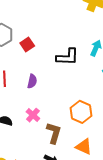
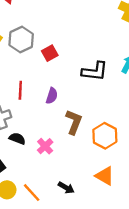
pink cross: (33, 115) -> (45, 146), moved
brown L-shape: (54, 133) -> (74, 122), moved

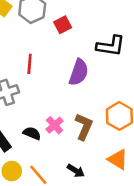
purple semicircle: (52, 96) -> (79, 72), moved, size x1.5
brown L-shape: (74, 122) -> (84, 127), moved
black semicircle: (17, 139) -> (32, 133), moved

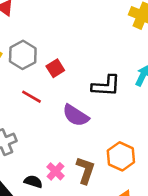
red line: (30, 64) -> (32, 97), moved, turned -60
purple semicircle: (79, 72) -> (76, 115), turned 108

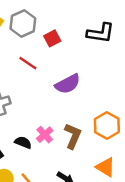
black L-shape: (106, 86) -> (101, 33), moved
purple semicircle: (76, 115) -> (68, 84), turned -65

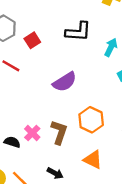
purple semicircle: (68, 84) -> (65, 82), moved

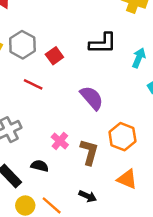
purple semicircle: (65, 82) -> (92, 98), turned -95
pink cross: (32, 133) -> (60, 141), moved

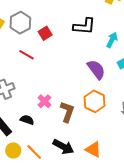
purple semicircle: (92, 98) -> (96, 69), moved
orange triangle: (127, 179) -> (93, 149), moved
black arrow: (88, 196) -> (63, 147), size x1.5

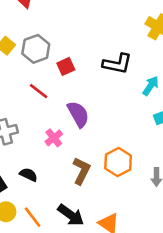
purple semicircle: (96, 69) -> (78, 114), moved
pink cross: (44, 101) -> (54, 138), moved

